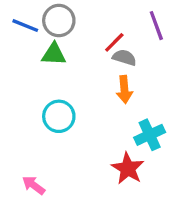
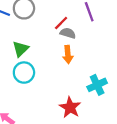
green triangle: (54, 54) -> (21, 49), moved, turned -48
cyan cross: (150, 135) -> (97, 85), moved

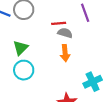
red line: (61, 23) -> (59, 23), turned 40

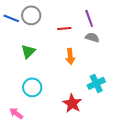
gray semicircle: (65, 33) -> (92, 37), moved
cyan circle: (24, 70) -> (32, 87), moved

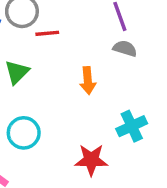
red line: (64, 28) -> (47, 33), moved
red star: (72, 103) -> (91, 160), turned -30

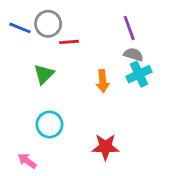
cyan cross: (132, 126) -> (139, 74), moved

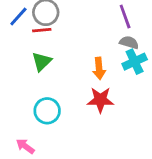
blue line: (20, 28) -> (18, 17), turned -70
red line: (69, 42) -> (42, 30), moved
red star: (105, 147) -> (100, 100), moved

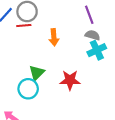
green triangle: (42, 62) -> (37, 73), moved
orange arrow: (99, 68) -> (54, 37), moved

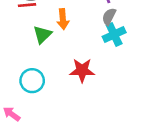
gray semicircle: (93, 35) -> (109, 17), turned -80
green triangle: (37, 73) -> (42, 35), moved

